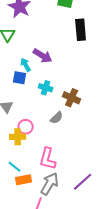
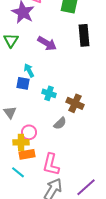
purple arrow: (43, 56) -> (47, 43), moved
orange rectangle: (24, 180) -> (27, 154), moved

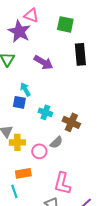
pink circle: (29, 132) -> (39, 151), moved
yellow cross: (21, 142) -> (17, 142), moved
pink L-shape: (51, 164) -> (62, 183), moved
cyan line: (18, 172) -> (14, 191), turned 32

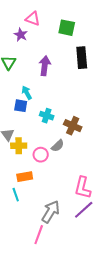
purple star: (19, 31) -> (21, 35), size x0.6
purple arrow: (43, 62) -> (45, 66), turned -114
pink L-shape: (62, 183) -> (83, 188), moved

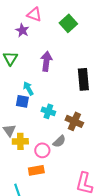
green square: (67, 28) -> (68, 23), turned 36
black rectangle: (82, 58) -> (83, 79), moved
orange rectangle: (25, 177) -> (36, 170), moved

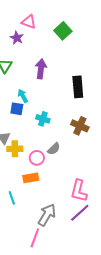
brown cross: (74, 121) -> (80, 126), moved

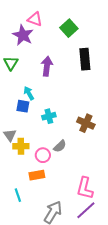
purple star: (17, 38) -> (23, 35), size x1.5
black rectangle: (78, 87) -> (85, 59), moved
cyan cross: (43, 119) -> (49, 116), turned -32

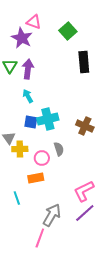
purple arrow: (47, 66) -> (28, 69), moved
blue square: (23, 106) -> (31, 122), moved
cyan cross: (49, 116) -> (48, 119), size x1.5
gray semicircle: (60, 146) -> (59, 149), turned -64
pink L-shape: (85, 188) -> (84, 191), turned 50

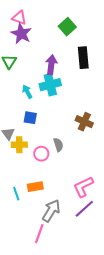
pink triangle: (34, 22) -> (19, 18), moved
purple arrow: (28, 69) -> (51, 65), moved
cyan cross: (48, 119) -> (50, 85), moved
orange rectangle: (36, 178) -> (35, 187), moved

